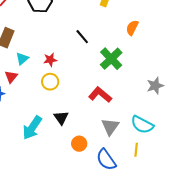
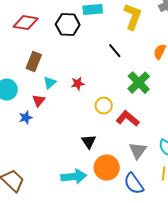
black line: (82, 37) -> (115, 51), moved
yellow circle: (50, 82) -> (104, 106), moved
cyan arrow: (32, 128) -> (74, 177), moved, turned -130
orange circle: (79, 144) -> (107, 168), size x1.6

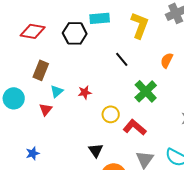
blue star: (26, 118) -> (33, 153), moved

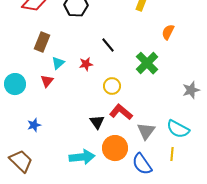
black line: (122, 59) -> (108, 45), moved
cyan circle: (14, 98) -> (15, 84), moved
red L-shape: (135, 127) -> (121, 112), moved

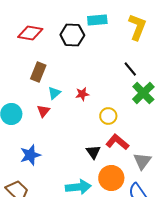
black line: (108, 45) -> (130, 69), moved
blue star: (34, 125) -> (30, 155), size x1.5

